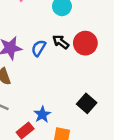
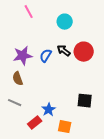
black square: (87, 103) -> (85, 101), turned -35

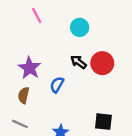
purple star: (23, 56) -> (30, 68), turned -30
blue semicircle: (46, 56) -> (57, 85), moved
brown semicircle: (18, 79) -> (24, 95), turned 32

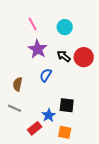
pink line: (37, 15) -> (33, 24), moved
purple star: (30, 68) -> (38, 49), moved
black square: (103, 122) -> (67, 105), moved

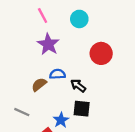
black arrow: (64, 56) -> (78, 86), moved
blue semicircle: (46, 75) -> (57, 74), turned 56
brown semicircle: (18, 84) -> (39, 84), moved, turned 40

